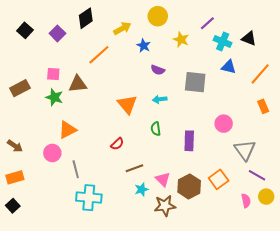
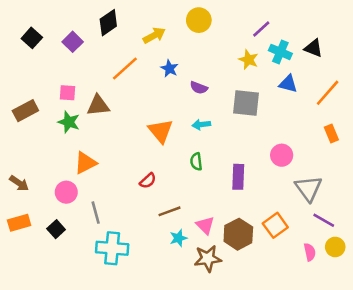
yellow star: (181, 39) -> (249, 60), moved
blue star: (144, 46) -> (169, 69), moved
black square: (13, 206) -> (56, 229), moved

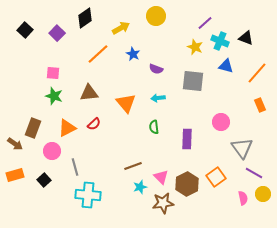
brown triangle: (98, 105) -> (89, 93), moved
brown rectangle: (25, 111) -> (33, 128), moved, turned -42
red semicircle: (148, 181) -> (94, 124), moved

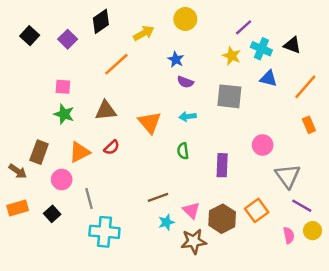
blue star: (133, 54) -> (176, 59), moved

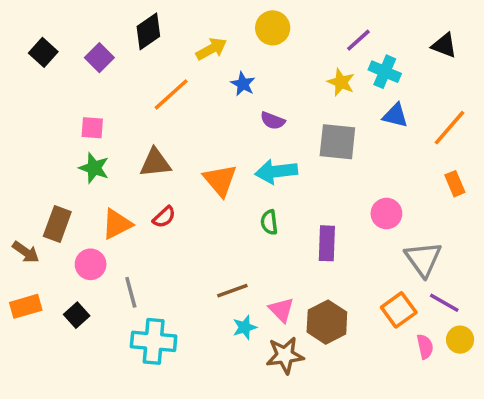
black triangle: (292, 45) -> (444, 45), moved
blue star: (176, 59) -> (243, 84), moved
cyan arrow: (188, 116) -> (276, 171), size x1.6
orange square: (257, 210) -> (399, 310), moved

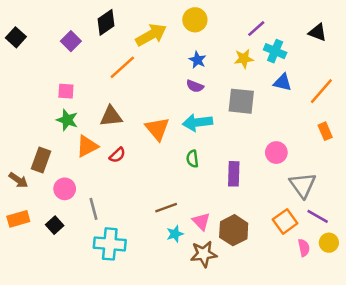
yellow arrow: (211, 49) -> (151, 35), size x1.4
black square: (43, 52) -> (16, 37), moved
yellow star: (341, 82) -> (244, 59), turned -30
blue star: (243, 84) -> (197, 60), moved
orange triangle: (117, 224) -> (87, 146), moved

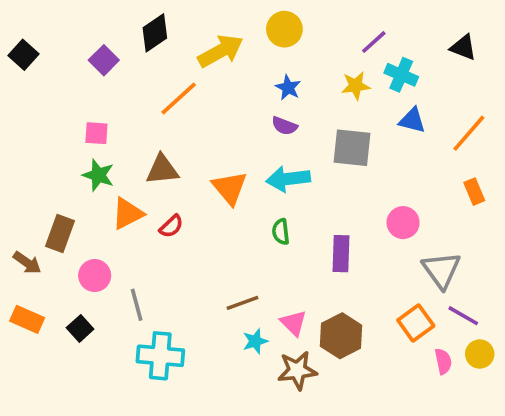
orange rectangle: (18, 219) -> (27, 319), turned 40

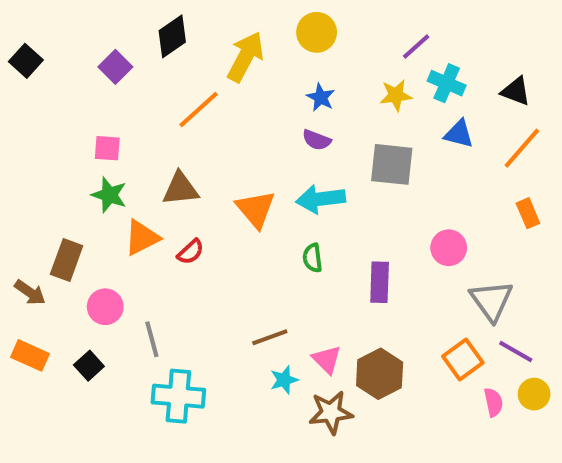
black triangle: (463, 47) -> (516, 91), moved
yellow arrow: (221, 51) -> (245, 57), turned -33

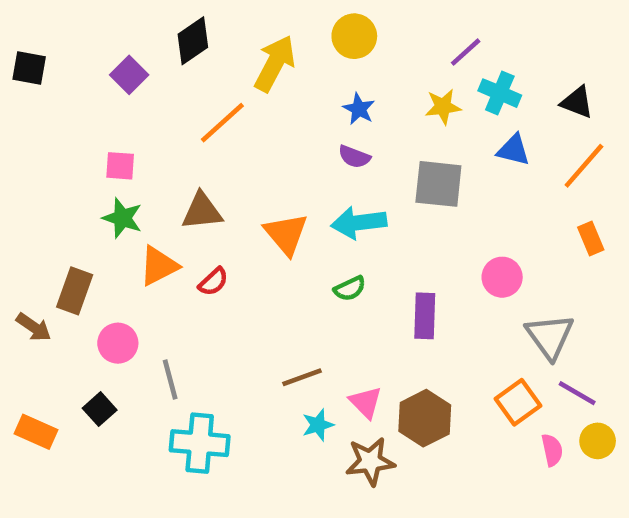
black square: (26, 61) -> (29, 68), turned -32
green semicircle: (313, 258) -> (350, 289), turned -108
orange rectangle: (30, 355) -> (36, 432), moved

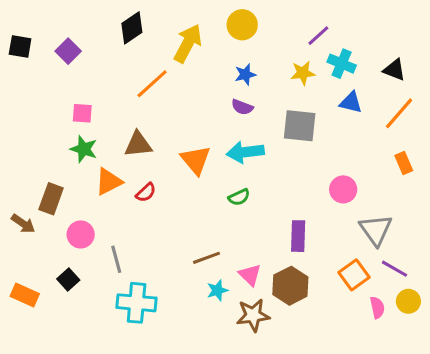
purple square: (129, 75) -> (68, 51), moved
blue star: (359, 109) -> (245, 74), turned 30
purple rectangle: (425, 316) -> (298, 236), moved

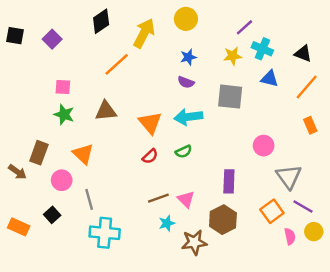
orange triangle: (109, 182) -> (83, 154), moved, turned -50
red semicircle: (146, 193) -> (150, 156), moved
pink triangle: (250, 275) -> (186, 199), moved

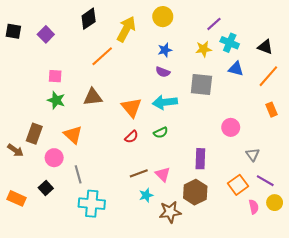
gray triangle: (289, 177) -> (253, 155), size x0.6

